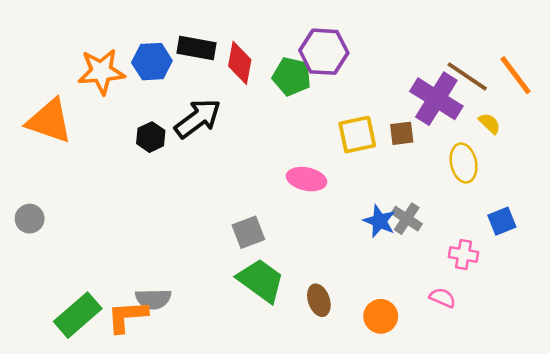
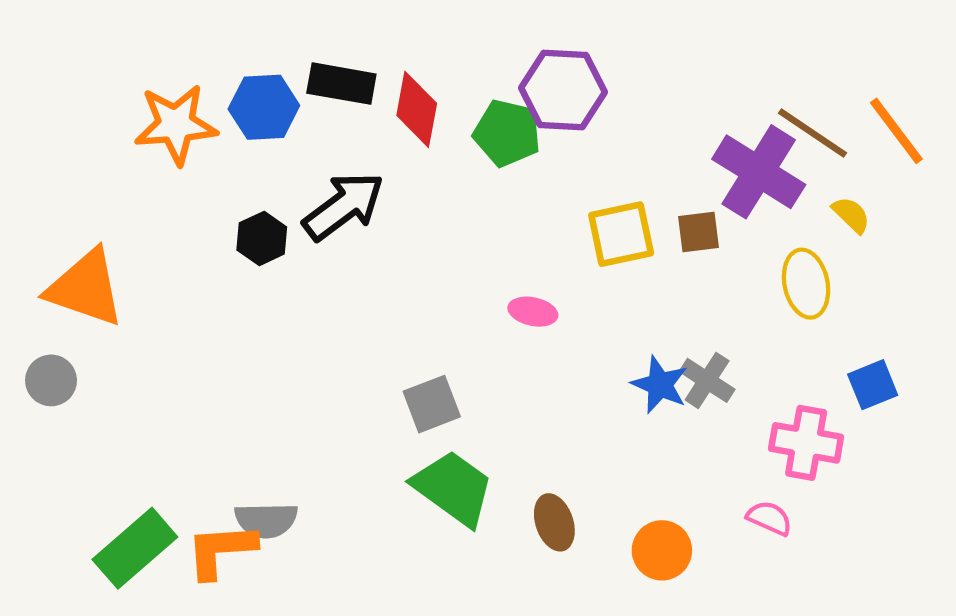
orange triangle: (49, 121) -> (85, 288), moved
pink ellipse: (307, 179) -> (533, 312), size x0.7
pink cross: (464, 254) -> (806, 443), size x1.4

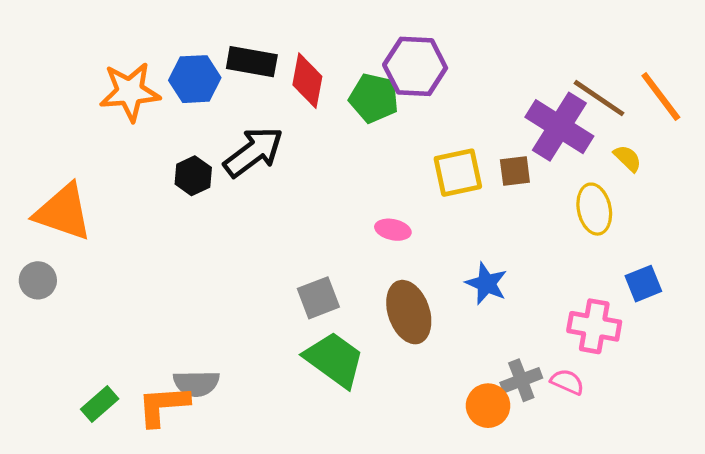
gray cross: (707, 380) -> (521, 380), moved, turned 36
brown ellipse: (554, 522) -> (409, 312), moved, size x1.5
green rectangle: (135, 548) -> (100, 404), size x0.6

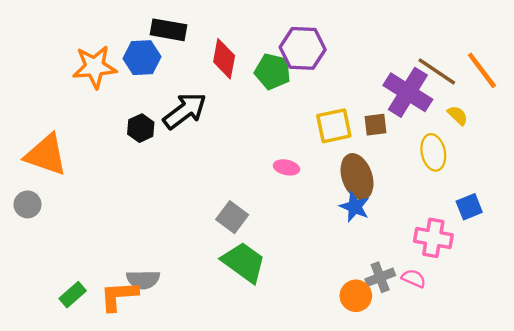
black rectangle: (252, 62) -> (169, 30), moved
gray square: (318, 298) -> (232, 217), turned -32
brown ellipse: (409, 312) -> (357, 177), moved

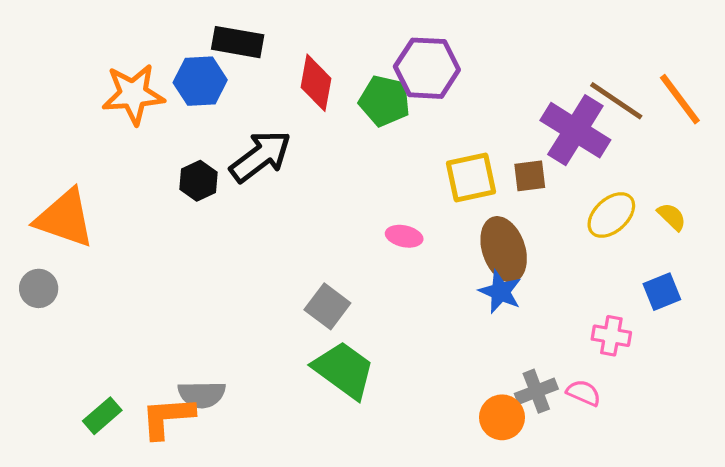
yellow semicircle: (458, 115) -> (672, 217), moved
yellow ellipse: (433, 152) -> (611, 215), turned 60
pink cross: (433, 238) -> (611, 336), size x0.7

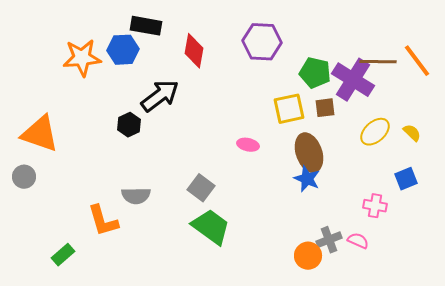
green pentagon: (385, 101) -> (315, 73), moved
brown line: (616, 101) -> (378, 62), turned -33
black hexagon: (199, 181) -> (129, 125), moved
gray semicircle: (202, 394) -> (136, 196), moved
orange L-shape: (168, 417) -> (103, 221), moved, turned -102

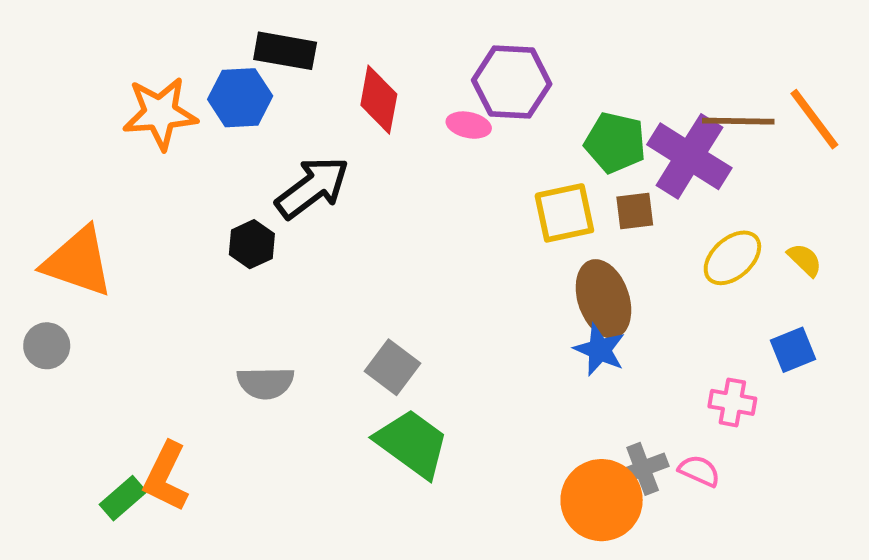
pink ellipse: (248, 145) -> (469, 125), moved
orange L-shape: (103, 221) -> (166, 477), moved, turned 42
orange circle: (308, 256) -> (602, 500), size x1.5

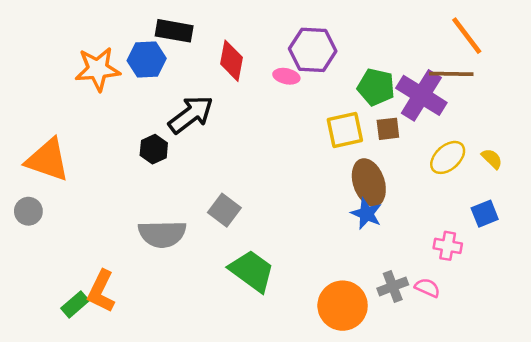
orange line: (814, 119) -> (467, 36), moved
gray square: (392, 367) -> (224, 210), moved
gray semicircle: (266, 383) -> (162, 234), size x1.4
orange circle: (602, 500) -> (343, 306), moved

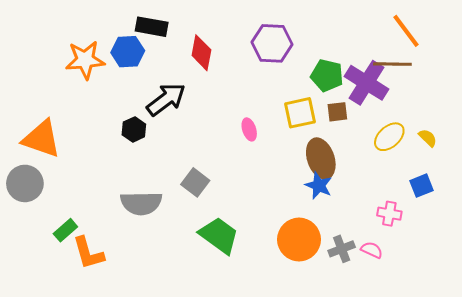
pink ellipse: (286, 76) -> (249, 129), moved, turned 60
gray circle: (28, 211) -> (25, 183), size x1.5
orange L-shape: (101, 291) -> (88, 253), turned -42
green rectangle: (75, 304) -> (65, 230), moved
orange circle: (343, 306) -> (299, 240), moved

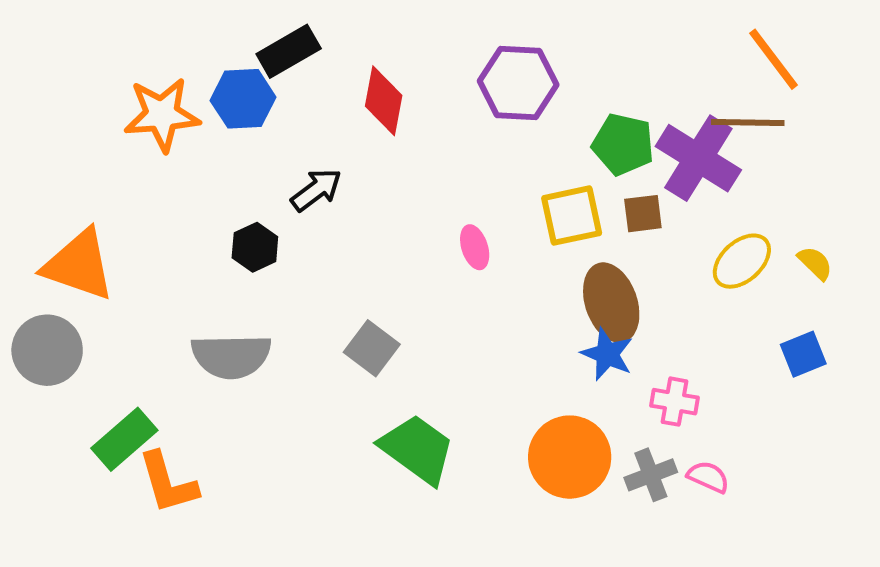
black rectangle: (152, 27) -> (289, 51), turned -40
black arrow: (166, 99) -> (316, 190), size x0.7
gray semicircle: (141, 203) -> (231, 356), moved
pink cross: (389, 214) -> (675, 402), moved
green rectangle: (65, 230) -> (124, 439), size x1.4

